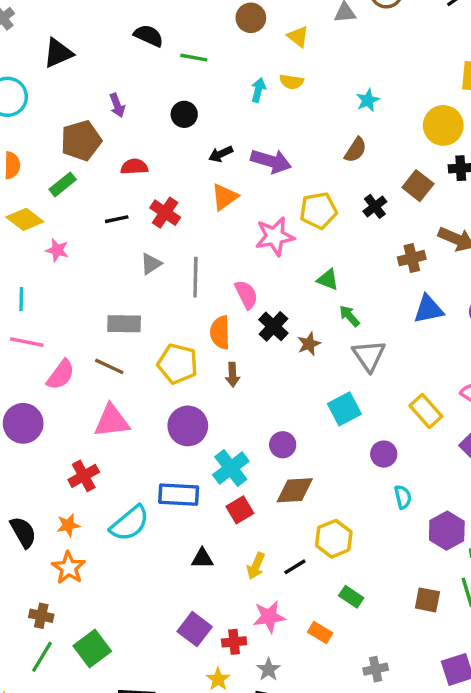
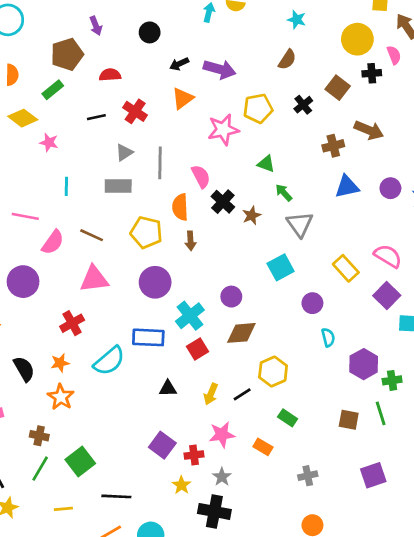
cyan star: (368, 100) -> (297, 20), turned -30
cyan line: (21, 299) -> (66, 186), moved
gray rectangle: (124, 324) -> (118, 186), moved

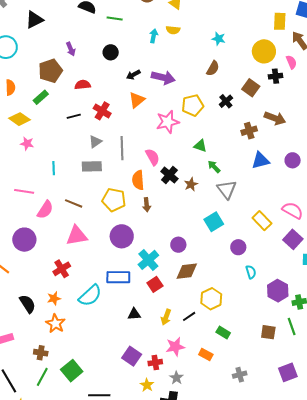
pink star: (49, 142) -> (27, 144), moved

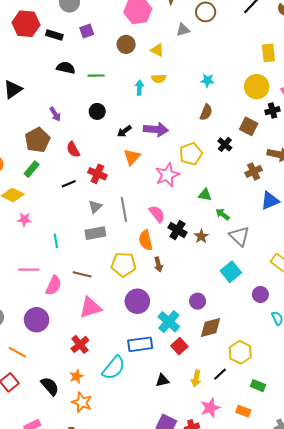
red semicircle: (83, 85) -> (73, 150), turned -105

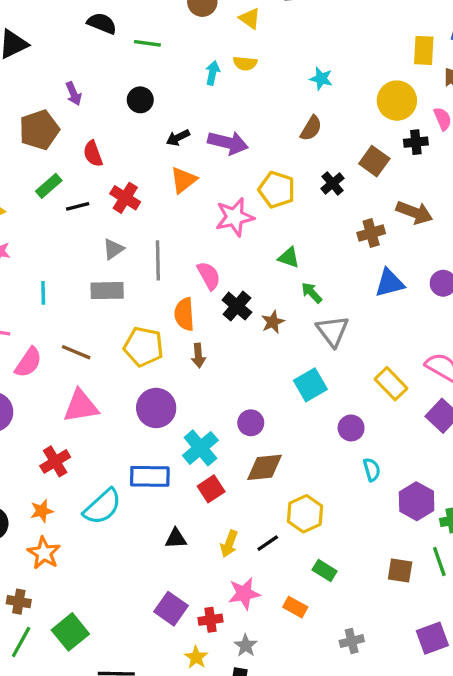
yellow pentagon: (191, 154) -> (277, 190), turned 30
green rectangle: (32, 169) -> (49, 186), moved

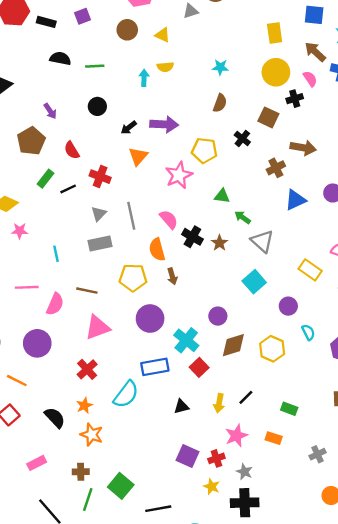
yellow rectangle: (424, 50) -> (275, 33), moved
yellow hexagon: (305, 514) -> (272, 349), moved

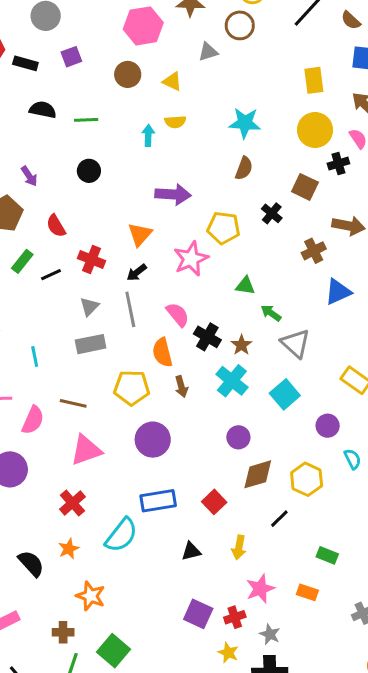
cyan star: (220, 67) -> (245, 123), size x1.5
black arrow: (129, 128) -> (137, 272), moved
cyan cross: (186, 340) -> (232, 381), moved
black line: (246, 397) -> (279, 519), moved
orange star: (92, 435) -> (91, 596), moved

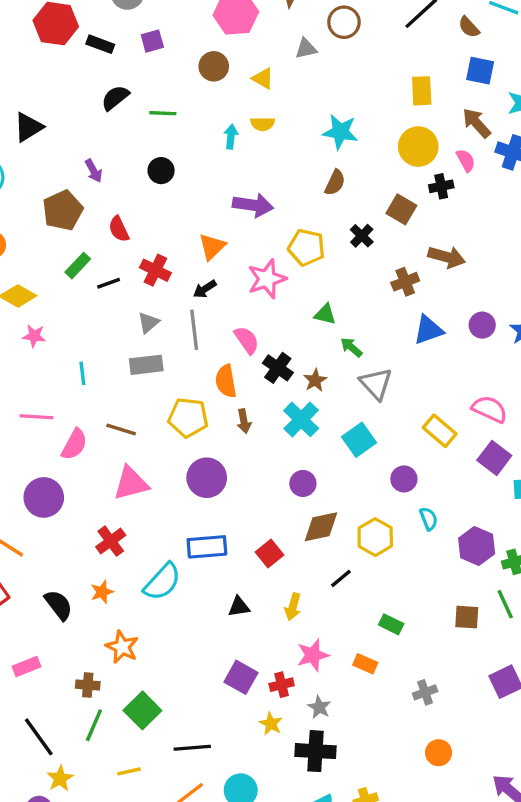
black semicircle: (43, 110) -> (115, 98), turned -55

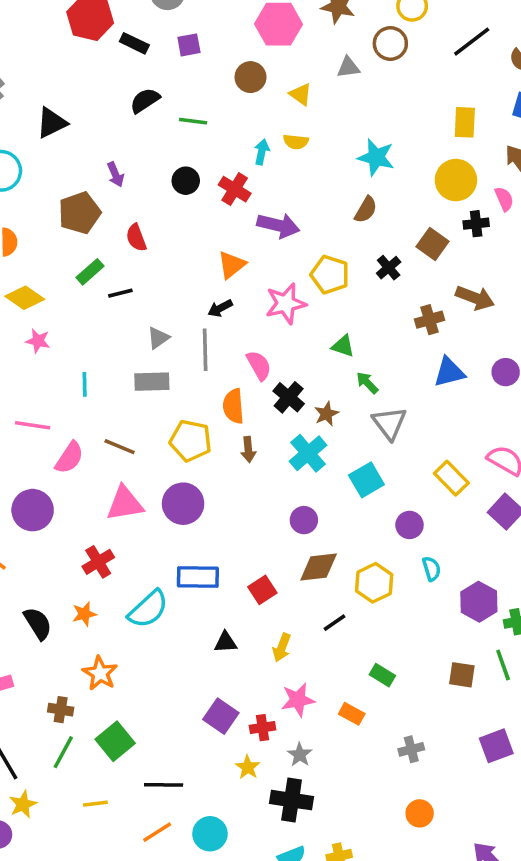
red cross: (155, 270) -> (235, 189), moved
purple circle: (207, 478) -> (183, 504), moved

